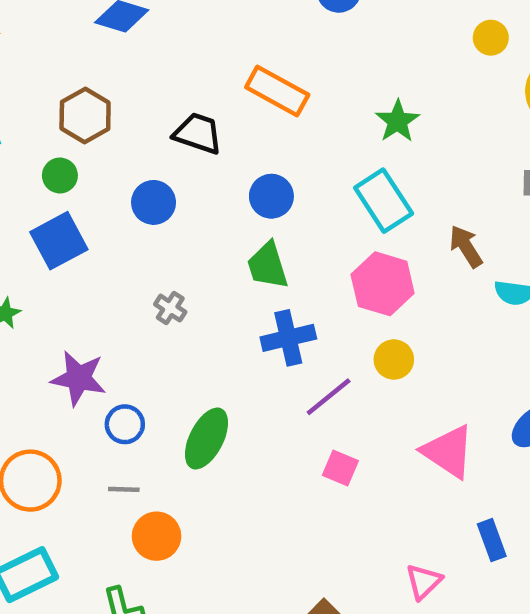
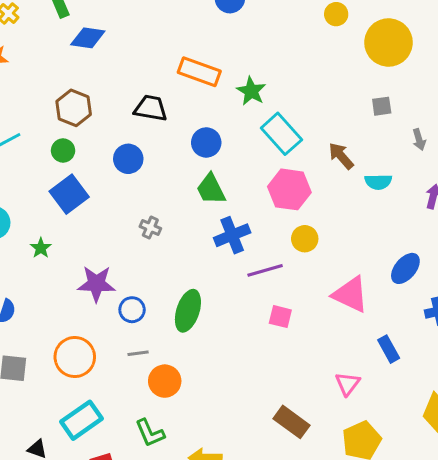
green star: (397, 121) -> (251, 91), moved
purple line: (329, 397) -> (265, 270), turned 32

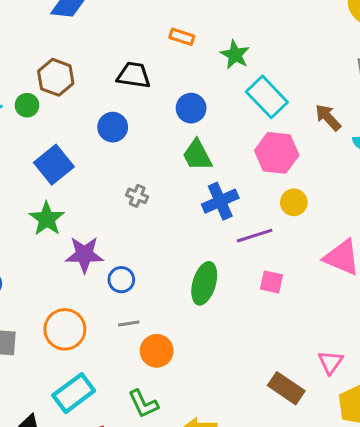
orange rectangle: (199, 72) -> (182, 37), size x0.6
green circle: (63, 151) -> (27, 105), moved
green star: (41, 248) -> (47, 219), moved, size x1.6
green ellipse: (188, 311) -> (204, 283), moved
pink triangle: (348, 384) -> (330, 362), moved

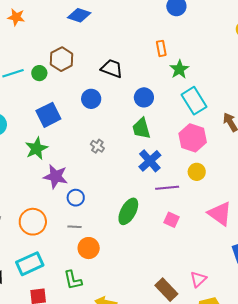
orange rectangle: (182, 37) -> (161, 48), moved, turned 49
blue cross: (220, 201) -> (150, 161), turned -30

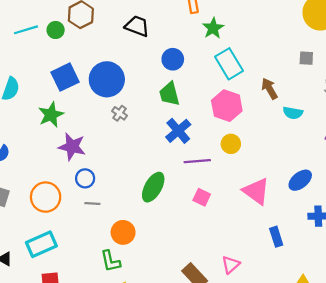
blue circle: (91, 99) -> (107, 79), moved, size x1.6
blue circle: (76, 198) -> (85, 178), moved
orange circle: (89, 248) -> (123, 232), moved
green L-shape: (73, 280) -> (110, 261), moved

